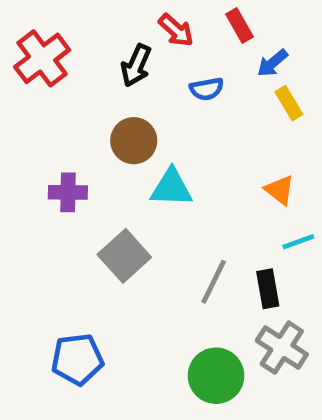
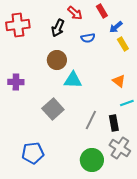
red cross: (42, 58) -> (18, 25), turned 30
purple cross: (68, 192) -> (16, 82), moved

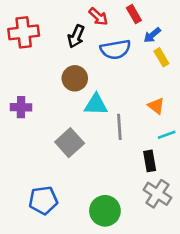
blue semicircle: (88, 38) -> (115, 49), size x1.6
gray line: (91, 120) -> (119, 127), moved, turned -30
green circle: (92, 160) -> (105, 211), moved

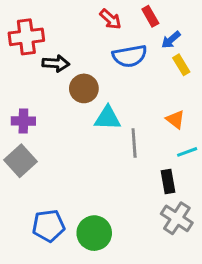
black arrow: (76, 36) -> (56, 63), moved, turned -110
gray square: (70, 143) -> (20, 161), moved
green circle: (105, 211) -> (94, 233), moved

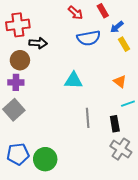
brown circle: (84, 88) -> (20, 60), moved
gray line: (134, 143) -> (88, 118), moved
blue pentagon: (48, 226) -> (18, 154), moved
green circle: (94, 233) -> (45, 159), moved

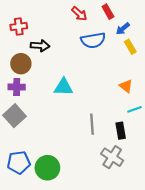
red cross: (18, 25) -> (19, 27), size x0.7
cyan triangle: (73, 80) -> (63, 87), moved
gray cross: (121, 149) -> (112, 157), moved

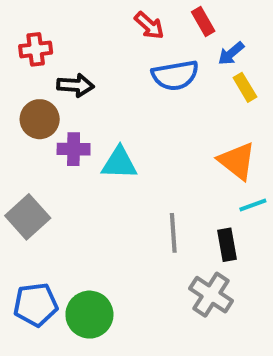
orange triangle: (126, 86) -> (237, 161), size x1.5
purple cross: (17, 87) -> (74, 149), moved

